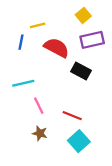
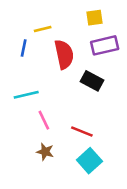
yellow square: (83, 15) -> (94, 18), turned 32
red semicircle: (57, 48) -> (64, 54), turned 50

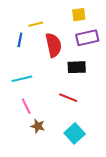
black rectangle: (92, 81) -> (77, 67), turned -30
pink line: (44, 120) -> (26, 106), moved
red line: (82, 132) -> (68, 98), moved

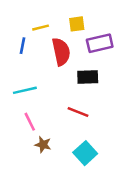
yellow square: (79, 15) -> (77, 24), moved

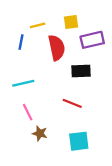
cyan square: (85, 153) -> (79, 141), turned 35

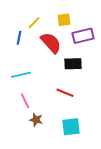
yellow line: (38, 25) -> (34, 23), turned -32
red semicircle: (57, 48) -> (51, 43), turned -30

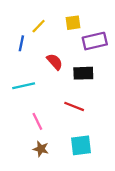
red semicircle: (51, 43) -> (55, 62), moved, size x0.7
pink line: (25, 101) -> (37, 121), moved
brown star: (36, 120) -> (41, 149), moved

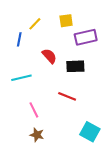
cyan square: (81, 145) -> (90, 132), moved, turned 36

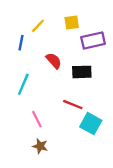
cyan line: (21, 78) -> (23, 84), turned -54
cyan square: (90, 132) -> (91, 124), moved

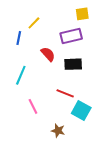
yellow square: (72, 22) -> (82, 14), moved
purple rectangle: (93, 40) -> (71, 36), moved
brown star: (40, 146) -> (58, 131), moved

